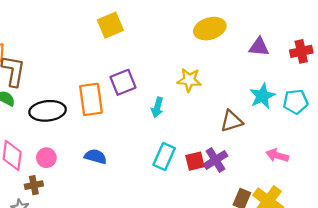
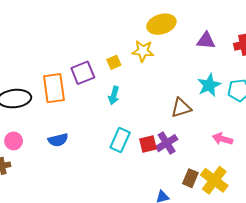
yellow square: (110, 25) -> (114, 62), moved, size x0.6
yellow star: (189, 80) -> (143, 51), moved
blue semicircle: (96, 157) -> (58, 140), turned 150

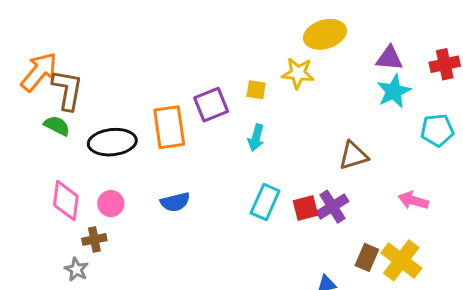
yellow square: (114, 62) -> (256, 90), turned 32
cyan star: (209, 85) -> (394, 91), moved

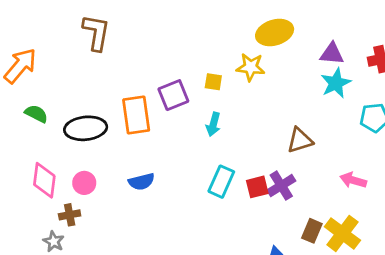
brown L-shape: (67, 90) -> (96, 33), moved

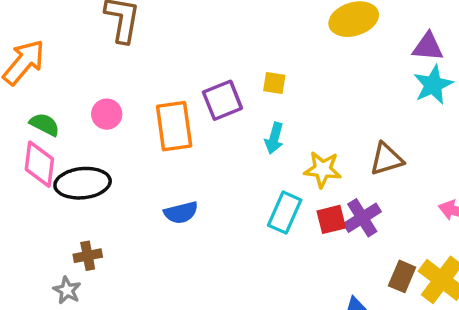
yellow star: (251, 67) -> (323, 169), moved
black ellipse: (86, 128) -> (83, 183), moved
pink diamond: (44, 180) -> (39, 164), moved
pink circle: (84, 183) -> (107, 114), moved

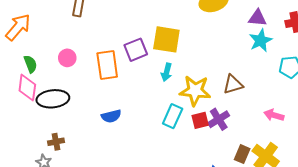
yellow square: (274, 83) -> (166, 39), size x2.0
green semicircle: (45, 124) -> (30, 64), turned 42
yellow star: (323, 169) -> (195, 91), size x1.4

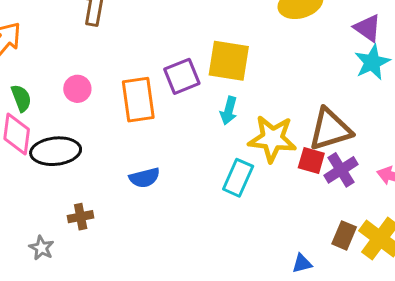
purple triangle: (258, 18) -> (368, 28), turned 30
brown triangle: (233, 84) -> (330, 129), size x1.4
purple cross: (219, 119) -> (341, 170), moved
red square: (200, 120) -> (311, 161), moved, turned 30
brown cross: (56, 142) -> (81, 217), moved

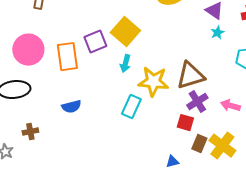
yellow square: (229, 61) -> (125, 32), turned 32
cyan star: (372, 62) -> (217, 33), size x0.6
pink circle: (77, 89) -> (28, 50), size x1.8
red square: (311, 161) -> (185, 123), moved

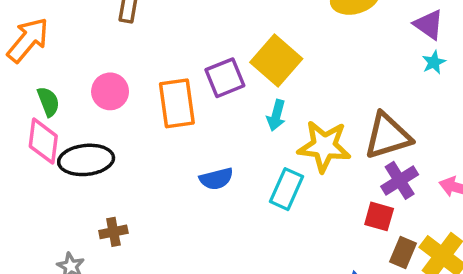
pink circle: (28, 50) -> (110, 91), size x0.7
blue semicircle: (71, 107) -> (216, 179), moved

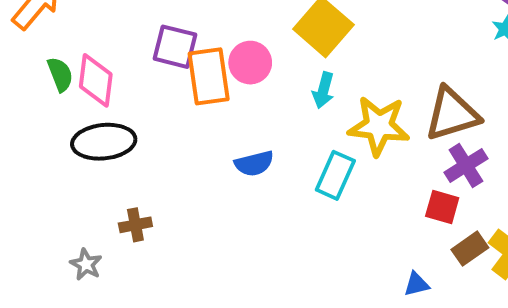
purple square: (225, 78) -> (175, 47), moved, turned 36
pink circle: (110, 91) -> (250, 63), moved
pink diamond: (43, 141) -> (96, 80), moved
brown rectangle: (403, 252) -> (470, 249), turned 32

